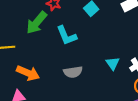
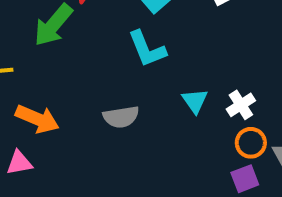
cyan L-shape: (67, 36) -> (147, 49), moved

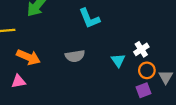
cyan triangle: (195, 101) -> (118, 60), moved

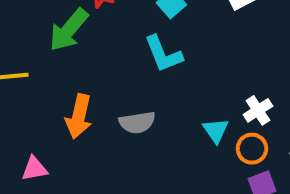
orange arrow: (28, 57) -> (79, 116), moved, turned 80
orange circle: (147, 70) -> (252, 149), moved

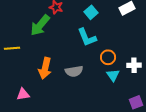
white cross: (258, 110) -> (134, 65), turned 32
orange circle: (252, 149) -> (108, 57), moved

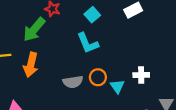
orange circle: (108, 57) -> (98, 77), moved
orange arrow: (45, 68) -> (31, 65), moved

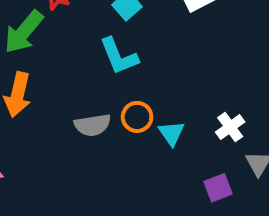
white cross: (141, 75) -> (230, 127), moved, turned -35

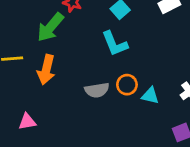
cyan triangle: (171, 133) -> (150, 96), turned -42

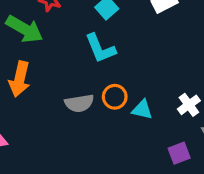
green arrow: (50, 27) -> (24, 29), turned -100

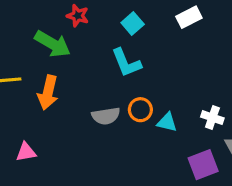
white cross: (189, 105) -> (212, 118), turned -35
purple square: (179, 153) -> (203, 165), size x1.4

